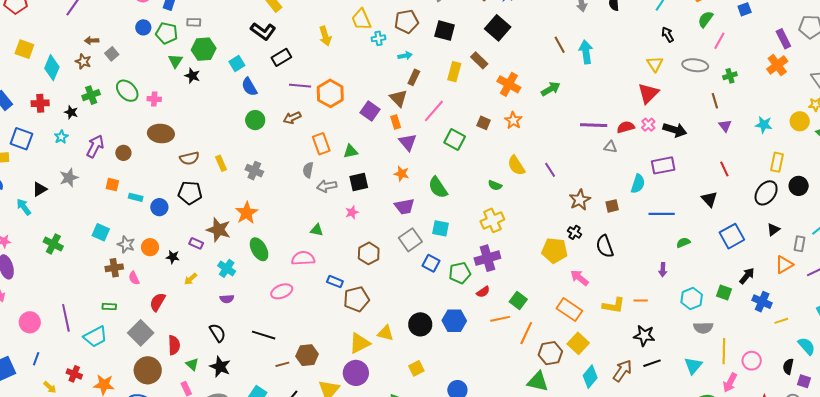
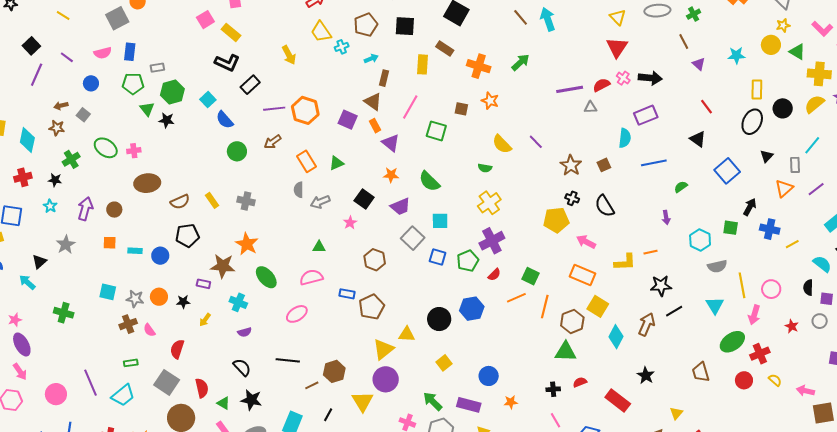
blue circle: (143, 27) -> (91, 83), moved
black square: (359, 182) -> (364, 199), moved, turned -30

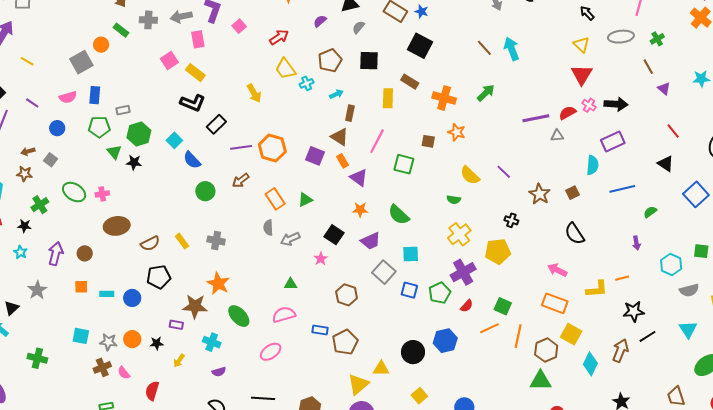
black cross: (572, 198) -> (511, 220), moved
yellow pentagon: (556, 220) -> (498, 251), moved

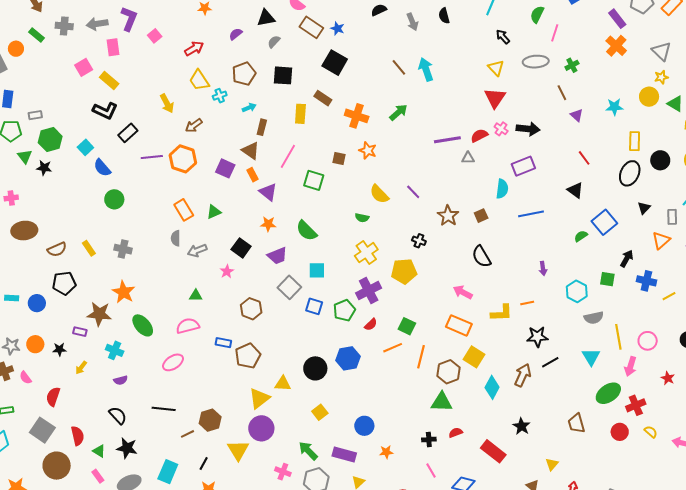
brown arrow: (241, 181) -> (194, 126), moved
green semicircle: (650, 212) -> (581, 236), moved

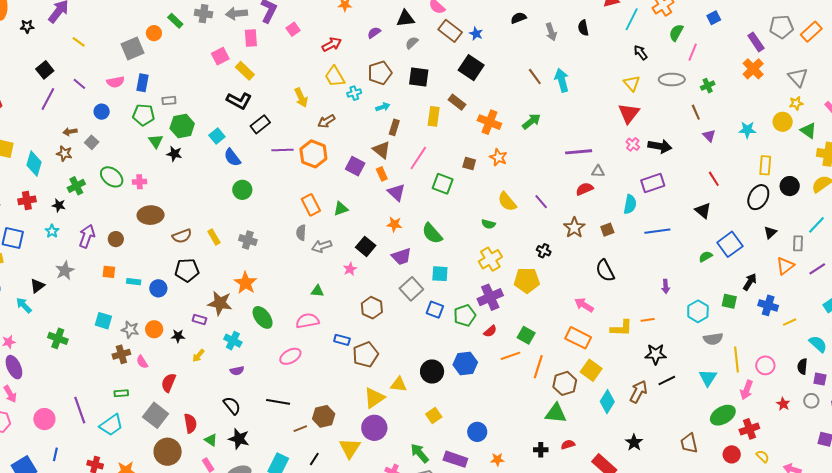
red semicircle: (479, 136) -> (584, 189), moved

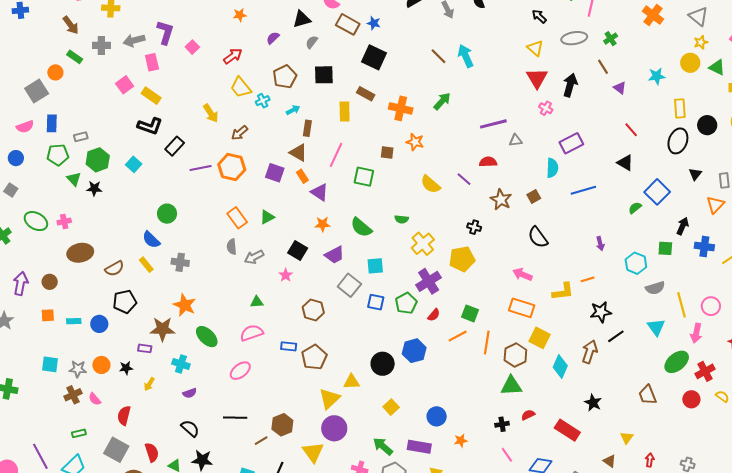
black arrow: (660, 146) -> (570, 85), moved, turned -75
blue semicircle: (232, 157) -> (151, 240), moved
red semicircle: (584, 189) -> (488, 162), moved, turned 30
green semicircle: (488, 224) -> (402, 219), moved

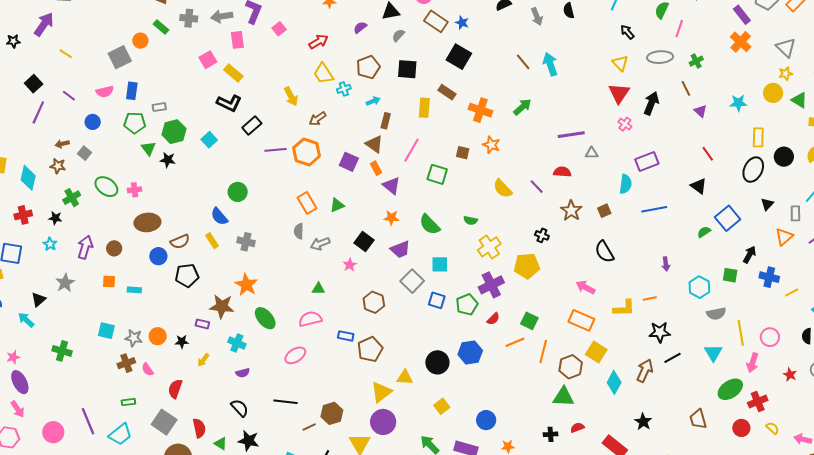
blue circle: (99, 324) -> (158, 256), moved

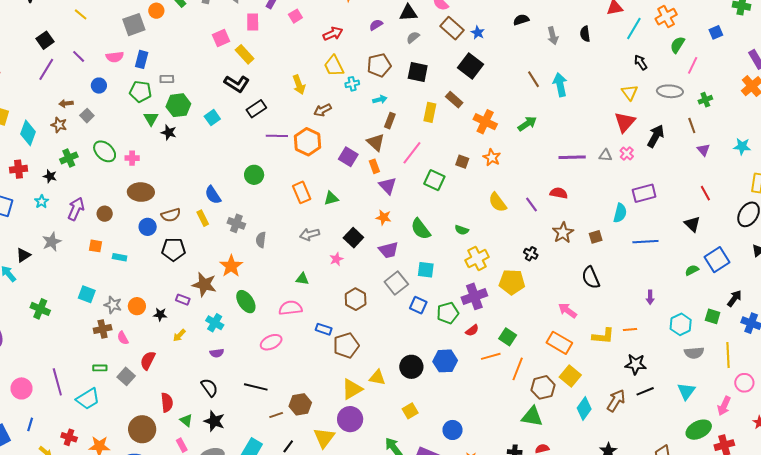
gray triangle: (592, 153) -> (606, 155), moved
green circle: (238, 192) -> (254, 175), moved
gray semicircle: (299, 231) -> (261, 240), moved
yellow line: (741, 333) -> (728, 355), moved
gray square: (164, 422) -> (126, 376), moved, size x0.7

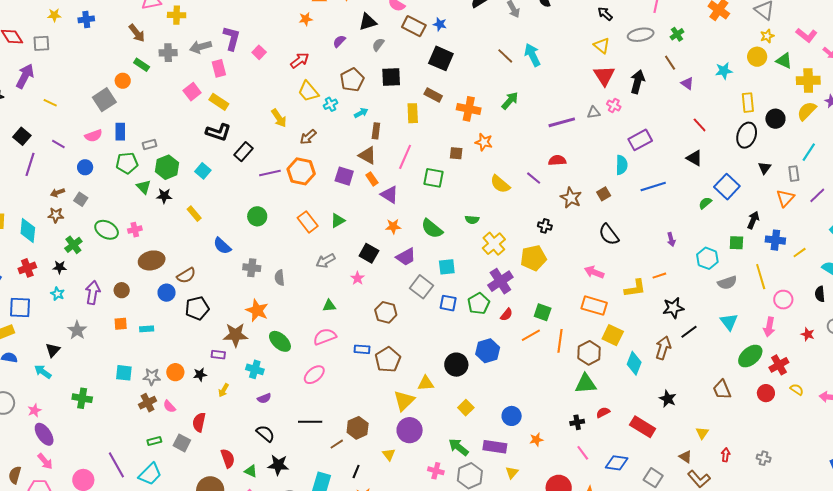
yellow rectangle: (203, 218) -> (194, 214), moved
yellow triangle: (324, 438) -> (389, 455), size x0.6

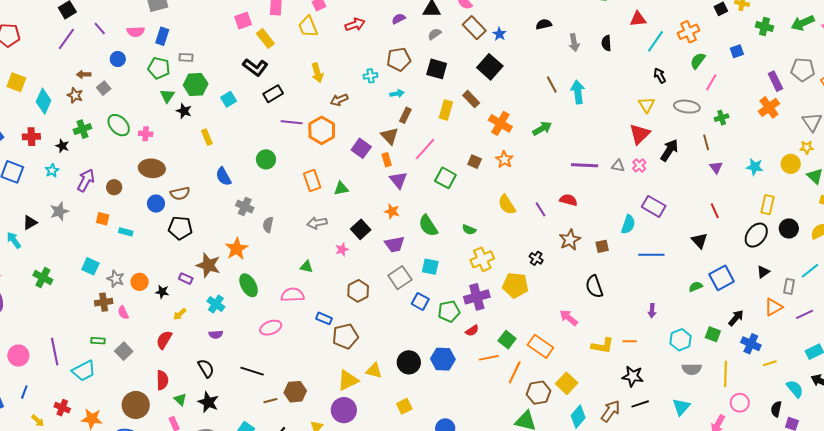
yellow trapezoid: (308, 91) -> (308, 27), moved
purple rectangle: (640, 140) -> (654, 206), turned 40
orange rectangle: (594, 306) -> (540, 346), moved
red semicircle: (199, 422) -> (164, 340), moved

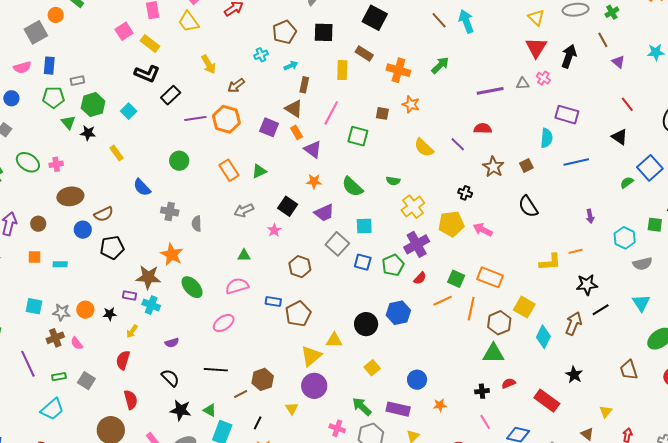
cyan cross: (216, 304) -> (151, 305), moved
pink arrow: (569, 318) -> (483, 230), moved
purple line: (55, 352) -> (28, 364), moved
green triangle: (180, 399) -> (210, 410), moved

